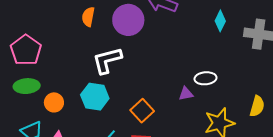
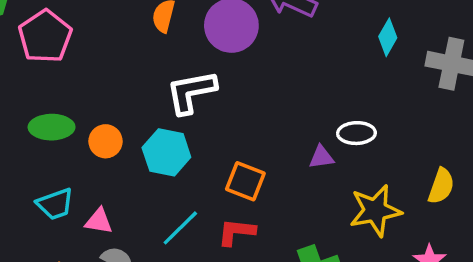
pink pentagon: (26, 50) -> (45, 36), moved
orange circle: (54, 102) -> (106, 141), moved
orange square: (142, 111) -> (245, 181), turned -30

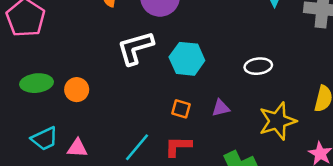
cyan hexagon: (166, 152) -> (187, 59), moved
purple triangle: (321, 157) -> (221, 108), moved
orange square: (245, 181) -> (181, 109), size x0.7

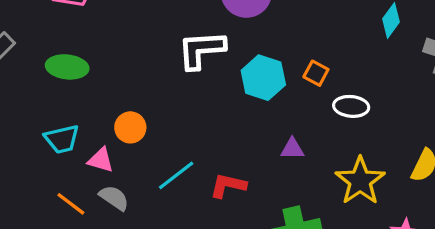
orange circle: (77, 90) -> (130, 127), moved
orange square: (181, 109) -> (316, 73), moved
yellow star: (277, 121) -> (360, 181), turned -30

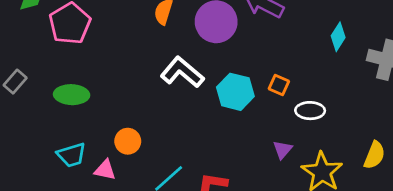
white L-shape: (201, 50) -> (182, 72), turned 48
purple triangle: (292, 149) -> (282, 150), moved, turned -45

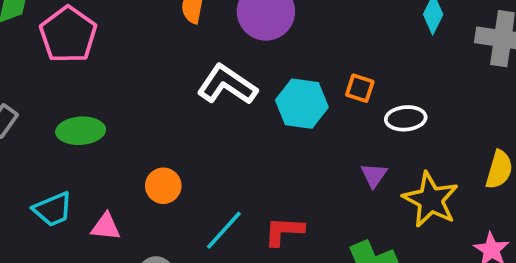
cyan trapezoid: (72, 155) -> (53, 209), moved
pink triangle: (105, 170) -> (106, 227), moved

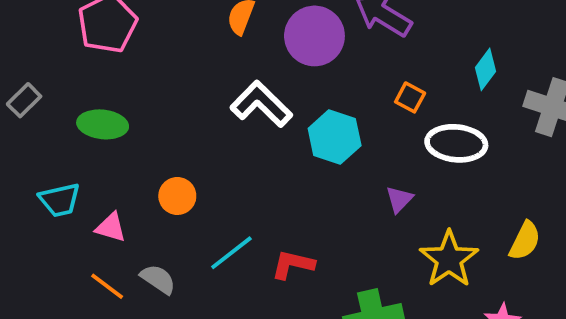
orange square: (360, 88) -> (410, 97), moved
white ellipse: (406, 118) -> (456, 143), moved, size x1.4
purple triangle: (374, 175) -> (399, 199), moved

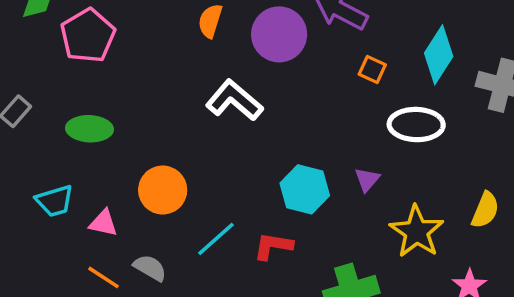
cyan diamond: (486, 69) -> (439, 55), size x1.5
orange square: (410, 97) -> (372, 70), moved
cyan hexagon: (335, 137) -> (305, 189), moved
orange circle: (177, 196) -> (163, 190), size x1.4

